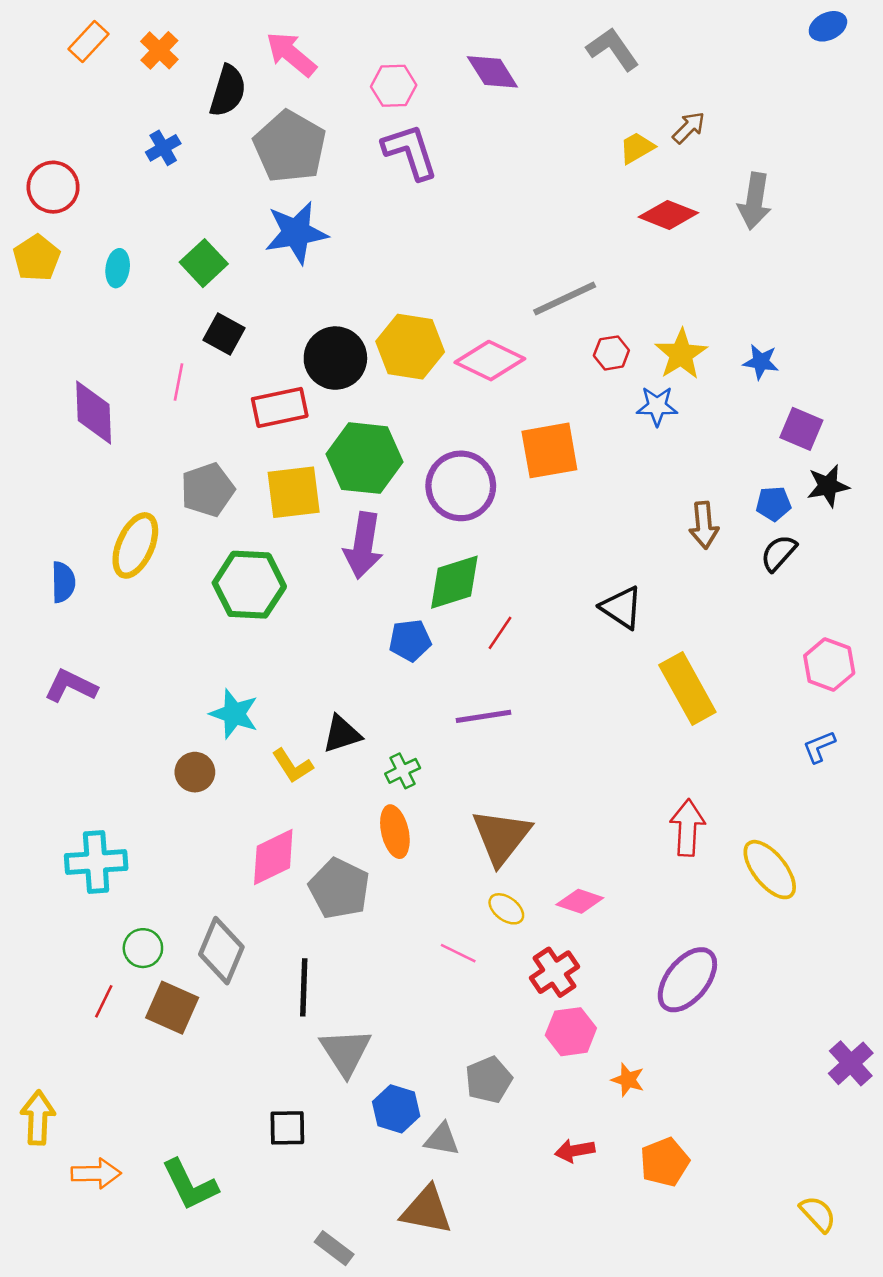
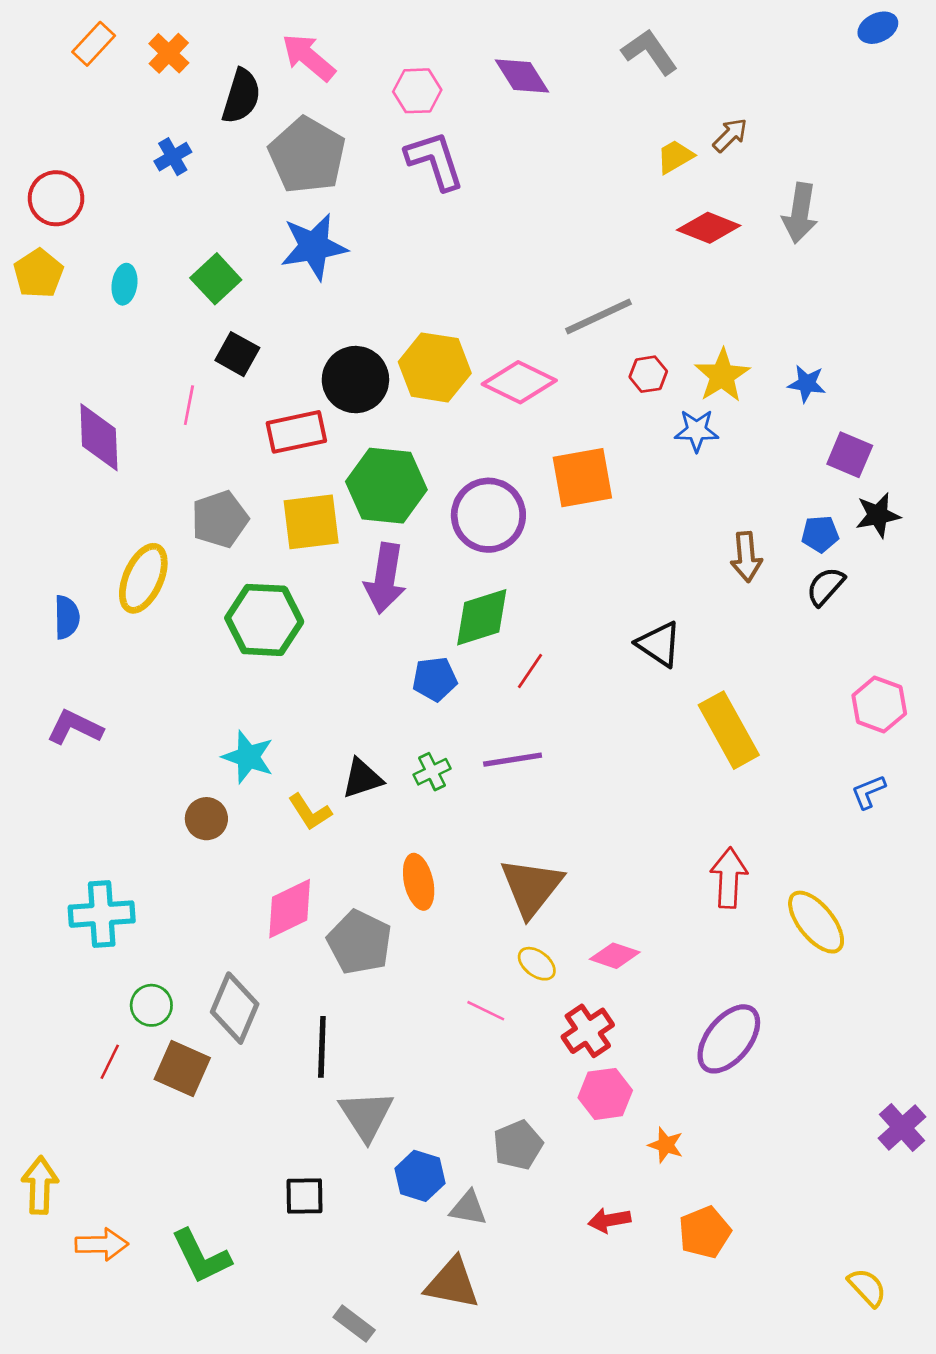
green cross: (403, 771) -> (432, 772), moved

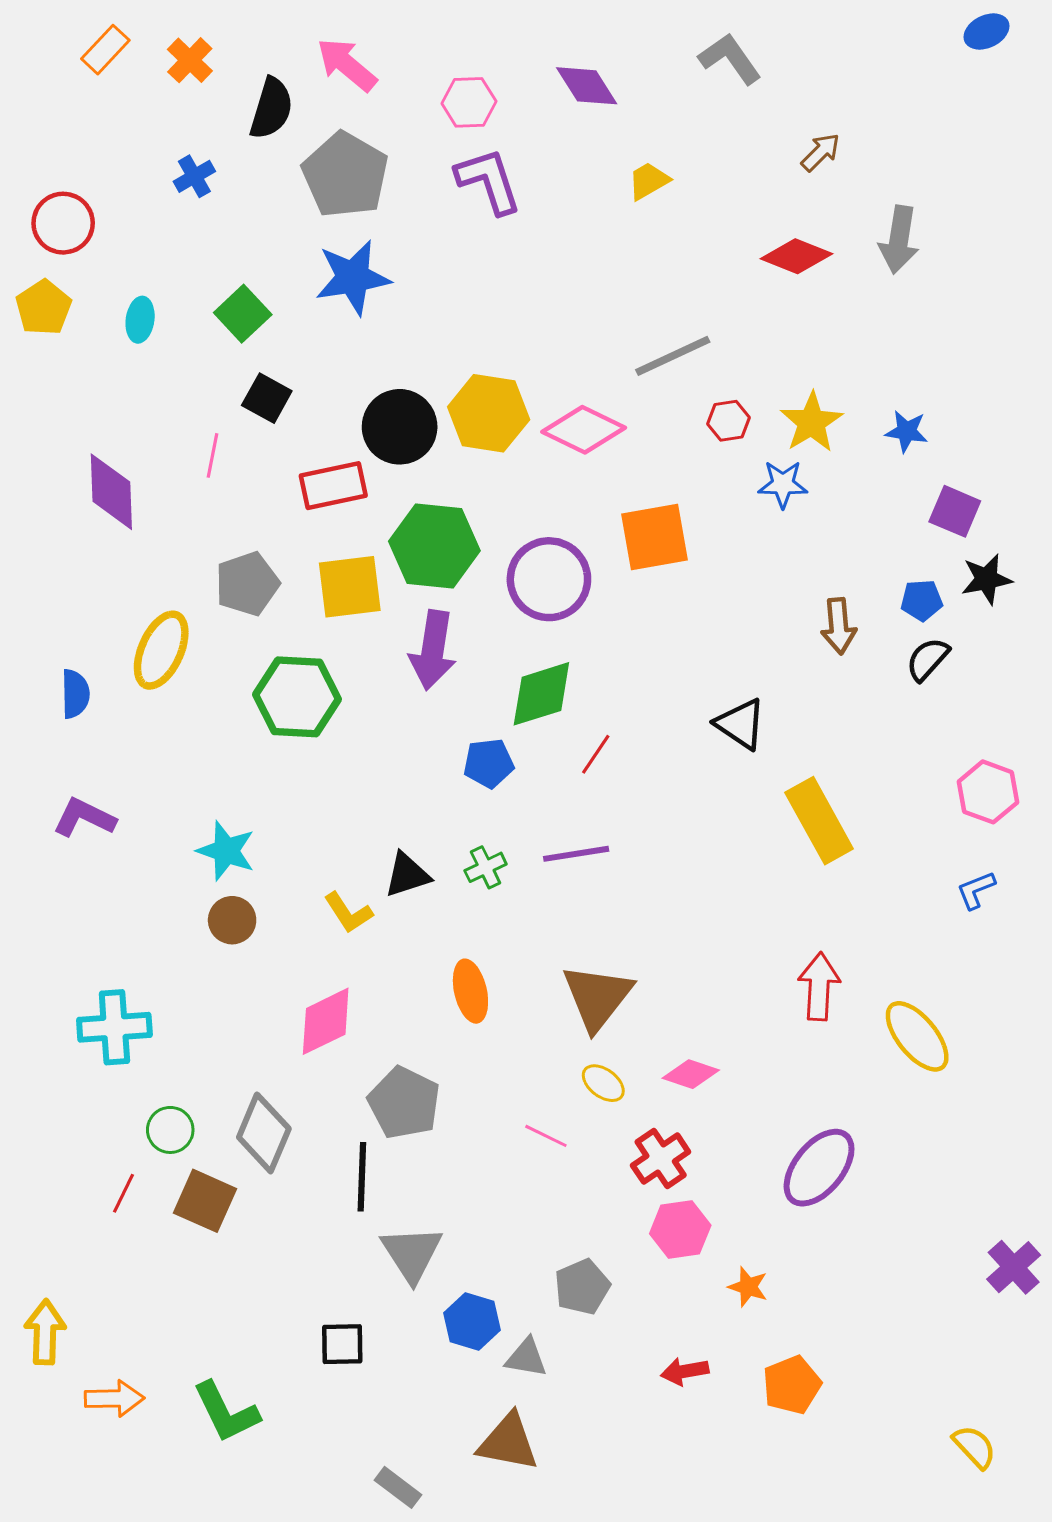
yellow trapezoid: (675, 157) -> (649, 181), moved
cyan star: (248, 757) -> (226, 851), moved
gray pentagon: (360, 942) -> (404, 1103), moved

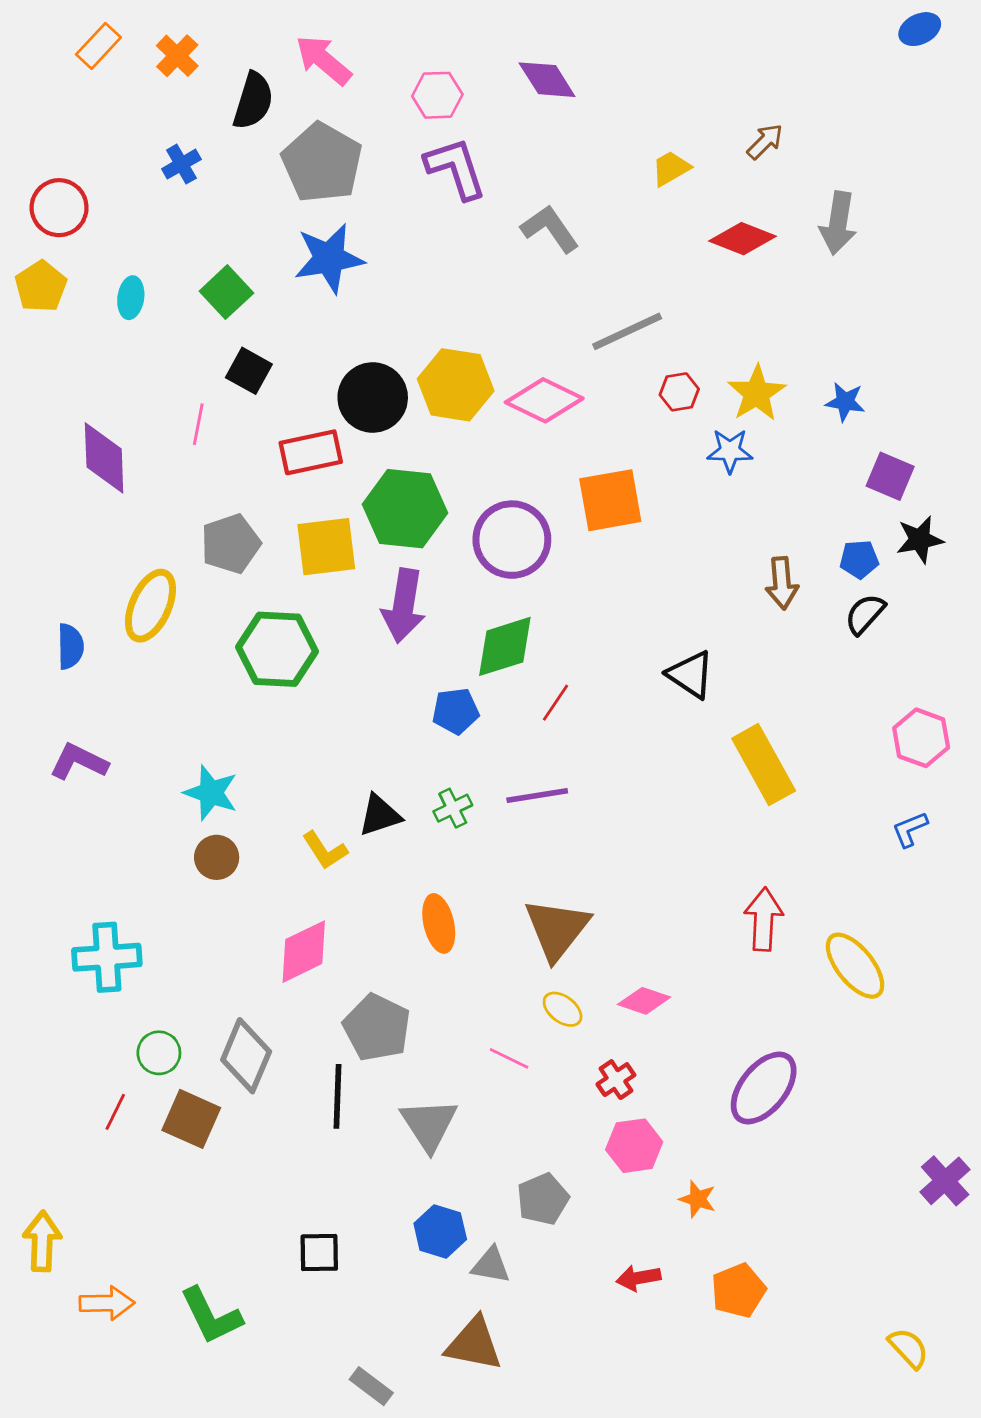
gray L-shape: (730, 59) -> (550, 229), moved
yellow trapezoid: (649, 181) -> (671, 168), moved
red cross: (661, 1159) -> (616, 1080), size x0.7
gray triangle: (412, 1254) -> (429, 1125), moved

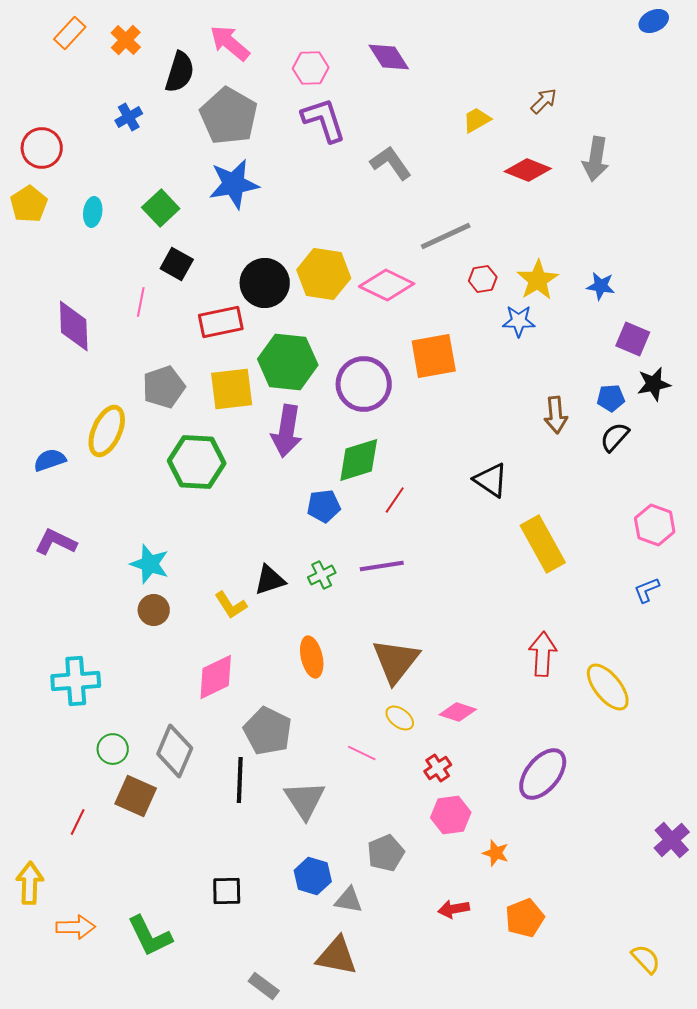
blue semicircle: (70, 646) -> (50, 460), turned -108
red line: (115, 1112) -> (78, 822), moved

